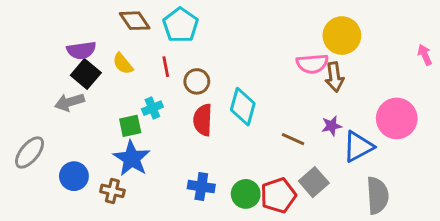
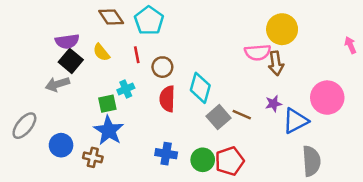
gray square: (314, 182) -> (219, 117), moved

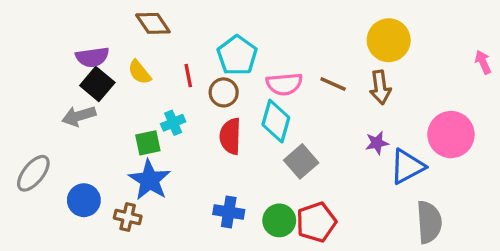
cyan pentagon: (149, 21) -> (237, 55), moved
pink semicircle: (258, 52) -> (284, 84), moved
brown line: (242, 115) -> (333, 84), moved

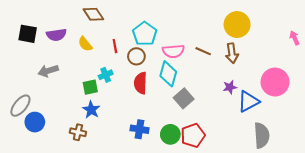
black square: (97, 84) -> (28, 34), moved, turned -30
blue star: (150, 180) -> (91, 110), size x0.7
blue circle: (84, 200) -> (35, 122), moved

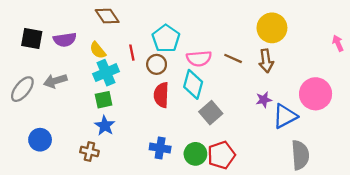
cyan cross: (106, 75) -> (106, 73), moved, size x1.5
gray ellipse: (20, 106) -> (22, 89), moved

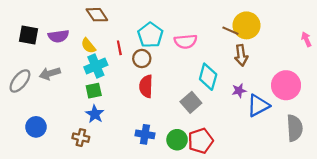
pink semicircle: (199, 58) -> (186, 41), moved
brown line: (233, 58) -> (230, 31), moved
cyan diamond: (193, 84) -> (208, 77), moved
gray semicircle: (300, 155) -> (295, 128), moved

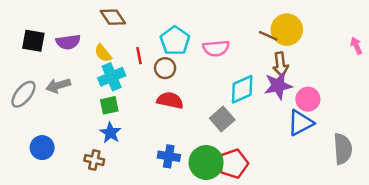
cyan diamond: (208, 77) -> (242, 89), turned 50
pink circle: (286, 85) -> (308, 99), moved, size x0.7
red semicircle: (146, 86) -> (170, 100), turned 100
purple star: (239, 91) -> (278, 85), moved, size x1.6
green circle: (177, 140) -> (206, 162), size x1.4

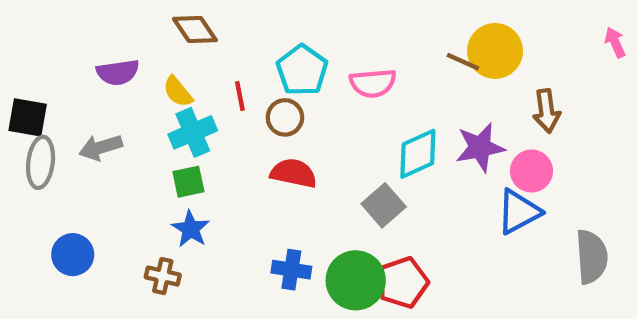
black square: (33, 41) -> (28, 117), moved
pink arrow: (356, 46) -> (615, 42), moved
brown arrow: (281, 64) -> (547, 111), moved
gray ellipse: (23, 94) -> (41, 162), turned -32

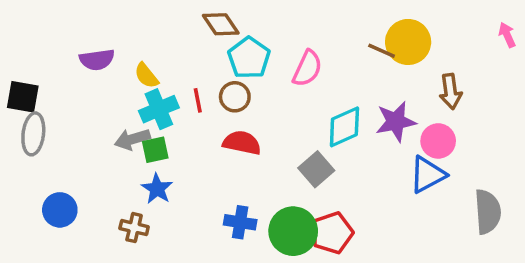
brown diamond: (195, 29) -> (221, 24), moved
pink semicircle: (373, 83) -> (307, 68), turned -60
red line: (240, 96) -> (198, 100), moved
gray arrow: (101, 147) -> (132, 139), moved

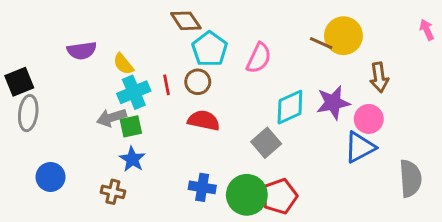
black square: (23, 97) -> (19, 82), turned -32

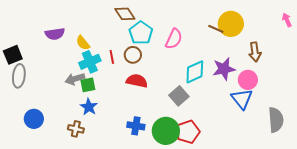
blue triangle: (360, 147) -> (242, 99), turned -40

